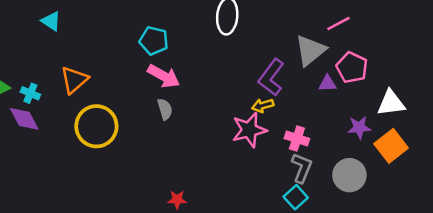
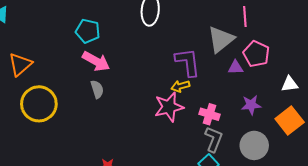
pink line: (338, 24) -> (245, 16), turned -66
purple L-shape: (271, 77) -> (188, 62), turned 136
white triangle: (391, 103) -> (290, 84), size x0.7
purple star: (359, 127) -> (251, 105), moved

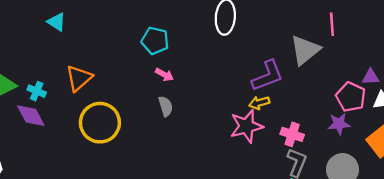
pink pentagon: (256, 54) -> (351, 97), moved
pink arrow: (96, 61) -> (164, 75), size x0.6
purple L-shape: (188, 62) -> (268, 76), turned 76
purple triangle: (235, 67) -> (371, 77), moved

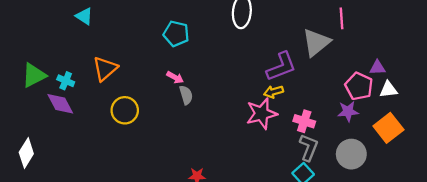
pink arrow: (164, 75) -> (175, 77), moved
yellow circle: (100, 123) -> (125, 110), size x0.7

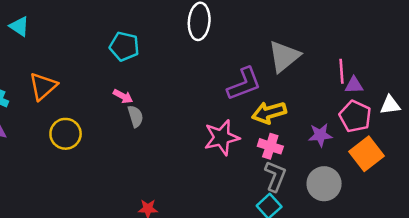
pink line: (341, 18) -> (342, 71), moved
pink pentagon: (359, 86) -> (355, 116), moved
white triangle: (388, 90) -> (390, 105), moved
yellow arrow: (274, 92) -> (269, 113), moved, size x1.5

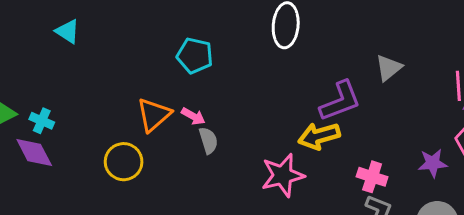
gray triangle: (284, 56) -> (389, 68), size x0.7
orange triangle: (43, 86) -> (154, 115), moved
yellow arrow: (269, 113) -> (319, 136), moved
pink star: (222, 138) -> (283, 175), moved

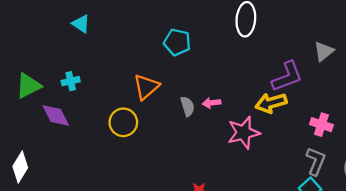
pink arrow: (193, 116) -> (212, 103), moved, turned 144
cyan cross: (42, 121) -> (71, 81), moved, turned -36
pink cross: (372, 177) -> (321, 125), moved

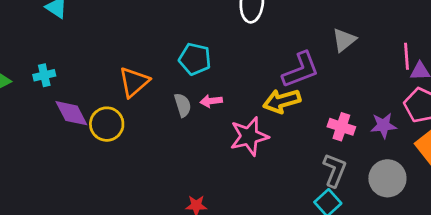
cyan pentagon: (177, 42) -> (195, 59), moved
purple diamond: (56, 115) -> (71, 113), moved

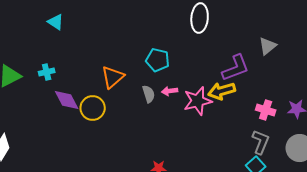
pink star: (249, 136) -> (198, 101), moved

